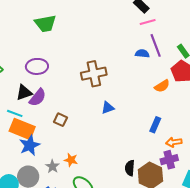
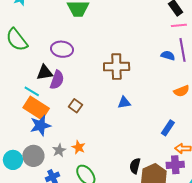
purple semicircle: (38, 97) -> (57, 80), turned -30

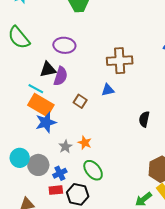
blue triangle: (124, 102) -> (108, 90), moved
gray circle: (33, 156) -> (38, 165), moved
black semicircle: (135, 166) -> (144, 119), moved

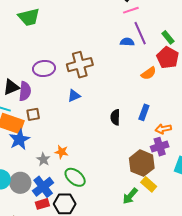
purple ellipse: (64, 45) -> (44, 68), moved
brown square: (80, 101) -> (33, 114), moved, turned -32
blue cross: (60, 173) -> (43, 187), size x1.5

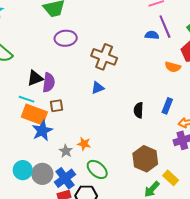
brown cross: (80, 65) -> (104, 57), turned 35
purple ellipse: (44, 68) -> (66, 38), moved
orange semicircle: (149, 73) -> (173, 67), turned 49
brown hexagon: (142, 163) -> (145, 159), moved

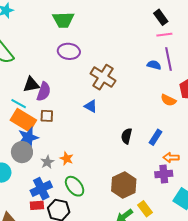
blue triangle: (98, 88) -> (91, 106), turned 40
gray circle: (42, 174) -> (22, 152), moved

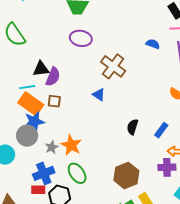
blue semicircle: (154, 65) -> (153, 44), moved
cyan line: (19, 104) -> (27, 87), turned -42
orange star: (67, 159) -> (71, 145), size x1.5

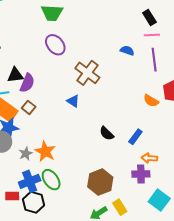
purple ellipse: (81, 38) -> (55, 45), turned 40
brown square: (54, 101) -> (29, 107), turned 32
black semicircle: (132, 127) -> (107, 133), turned -63
blue cross: (44, 173) -> (30, 181), moved

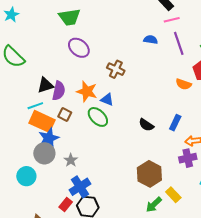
brown cross: (87, 73) -> (116, 69), size x0.7
orange star: (45, 151) -> (87, 91), moved
green ellipse: (51, 180) -> (98, 117), moved
red rectangle: (12, 196) -> (66, 204), turned -40

